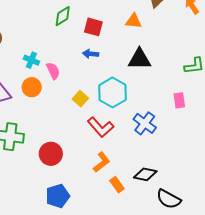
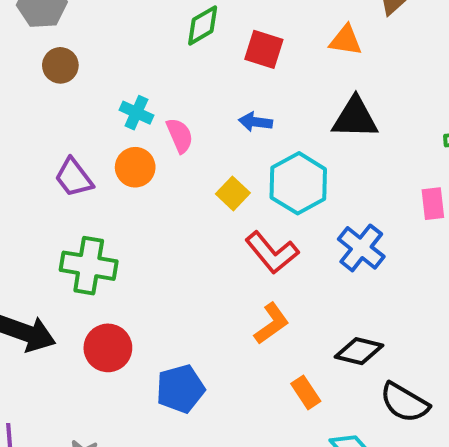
blue arrow: (91, 54) -> (255, 122), moved
red circle: (51, 154) -> (108, 348), moved
orange rectangle: (117, 185) -> (306, 392), moved

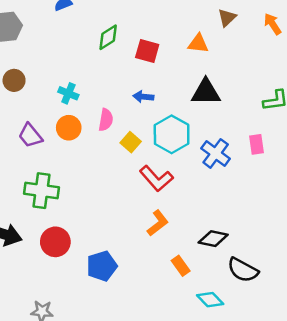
brown circle: (60, 65) -> (14, 80), moved
pink semicircle: (180, 135) -> (106, 120), moved, turned 35
blue cross: (361, 248) -> (216, 153), moved

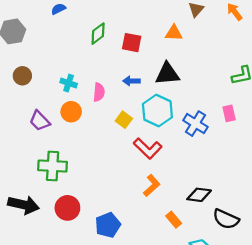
black triangle: (206, 92) -> (167, 74), moved
pink semicircle: (106, 120) -> (99, 92), moved

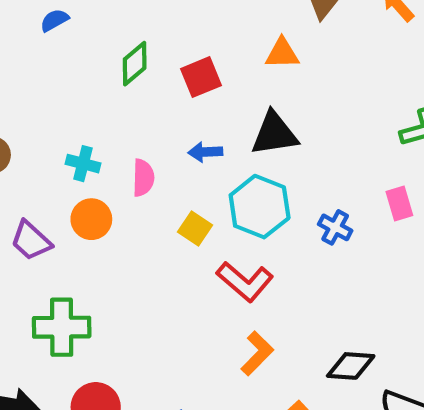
red square: (132, 43) -> (201, 77), turned -30
blue cross: (195, 124) -> (335, 227), size x0.7

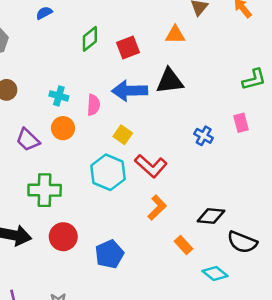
blue arrow: (205, 152) -> (130, 91), size x1.8
cyan hexagon: (260, 207) -> (108, 172), moved

